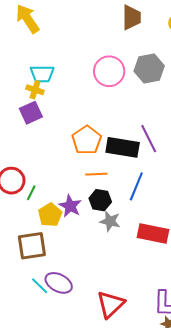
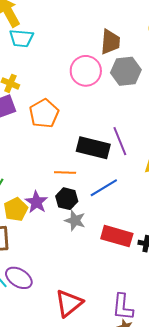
brown trapezoid: (131, 17) -> (110, 42), moved
cyan trapezoid: (42, 74) -> (21, 38), moved
orange pentagon: (87, 140) -> (44, 113), moved
blue line: (136, 186) -> (104, 188), turned 32

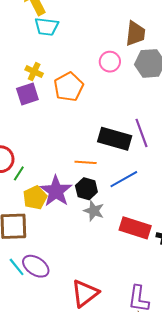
pink circle: (86, 71) -> (110, 62), size x0.7
orange pentagon: (44, 113) -> (69, 87), moved
purple star: (36, 202) -> (56, 191), size x1.4

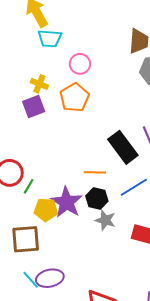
pink circle: (110, 62) -> (80, 64), moved
black rectangle: (115, 139) -> (123, 147), turned 40
yellow pentagon: (35, 198) -> (46, 210), turned 30
purple ellipse: (36, 266) -> (50, 278), turned -44

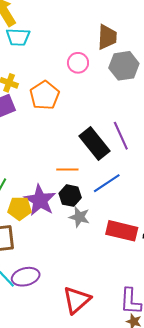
pink circle: (80, 64) -> (78, 63), moved

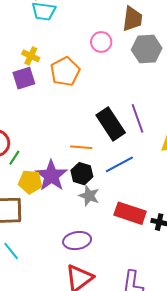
purple ellipse: (26, 277) -> (77, 241), moved

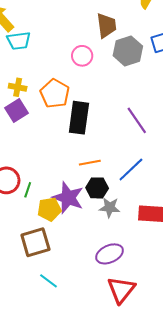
black rectangle: (111, 124) -> (79, 118), moved, turned 56

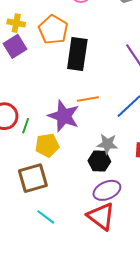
black hexagon: (97, 188) -> (99, 161), moved
purple star: (68, 198) -> (64, 116), moved
red triangle: (121, 290) -> (101, 216), moved, turned -32

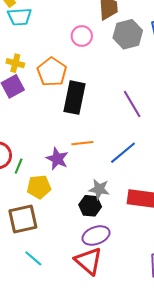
purple star: (64, 116) -> (57, 159), size x0.7

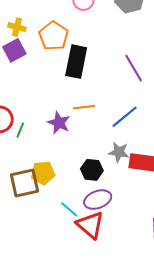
yellow pentagon: (39, 187) -> (43, 173), moved
gray star: (99, 189) -> (119, 152), moved
cyan line: (33, 258) -> (69, 209), moved

